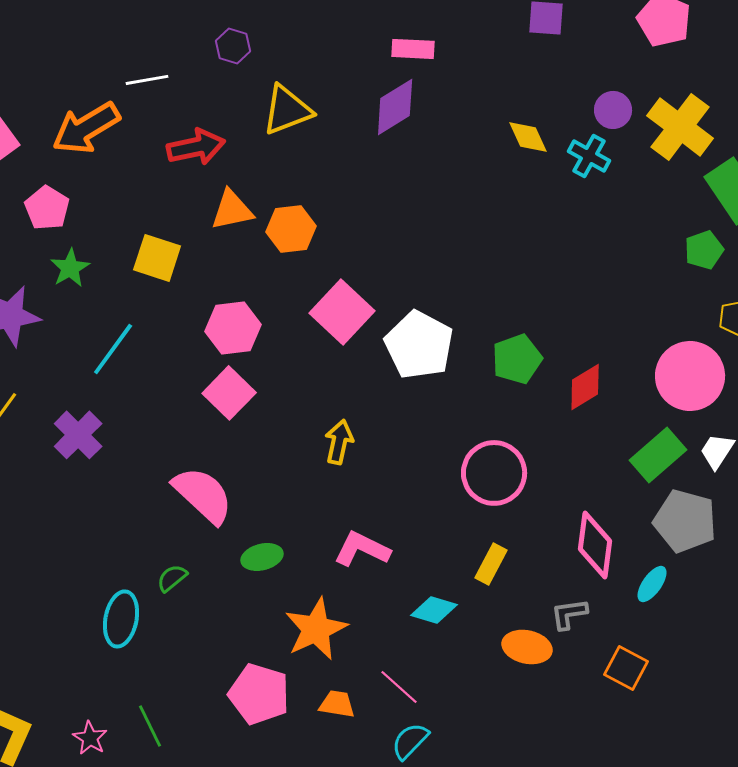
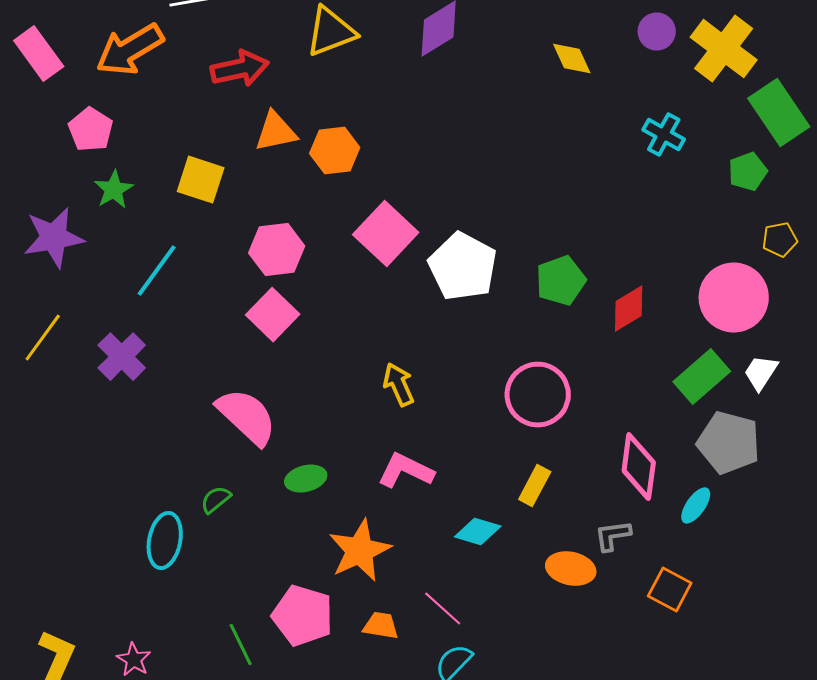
cyan cross: (589, 156) -> (664, 135), moved
yellow arrow: (339, 442) -> (399, 385), moved, turned -36
green line: (150, 726) -> (241, 645), moved

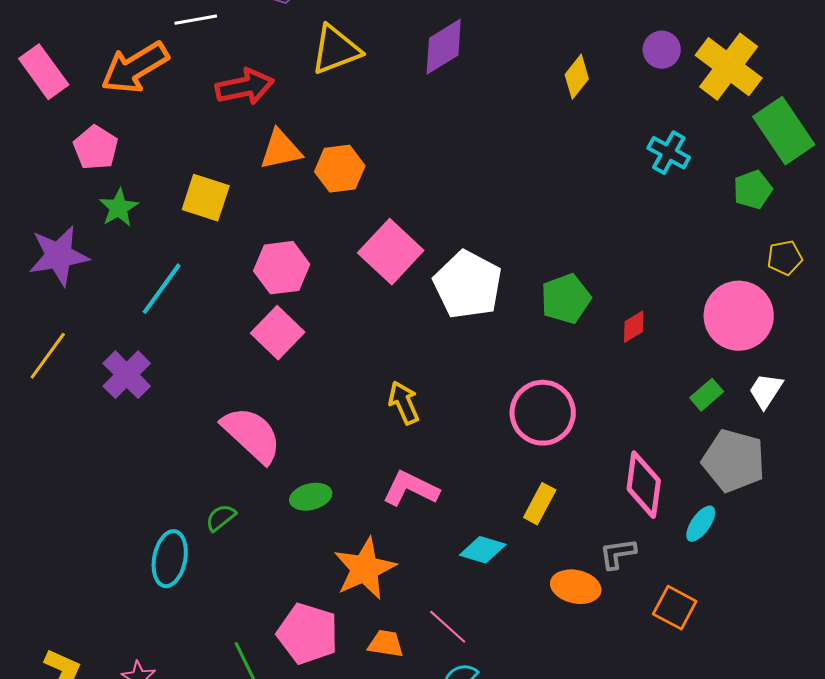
yellow diamond: (572, 59) -> (577, 77), turned 63
red diamond: (629, 309) -> (634, 327), size x0.7
green rectangle: (702, 377) -> (707, 395), size x0.6

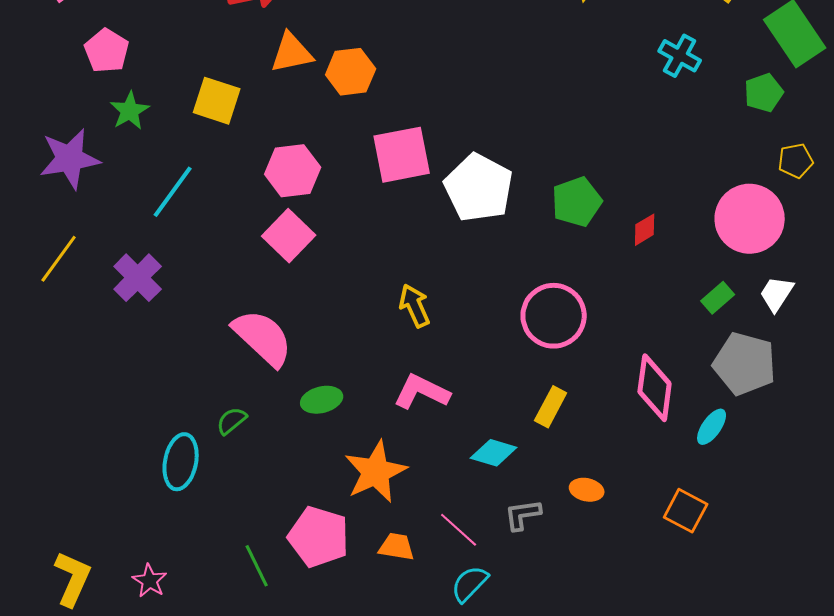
pink square: (391, 252) -> (402, 155), turned 36
gray L-shape: (618, 554) -> (523, 515), moved
orange ellipse: (576, 587) -> (587, 490), size x0.7

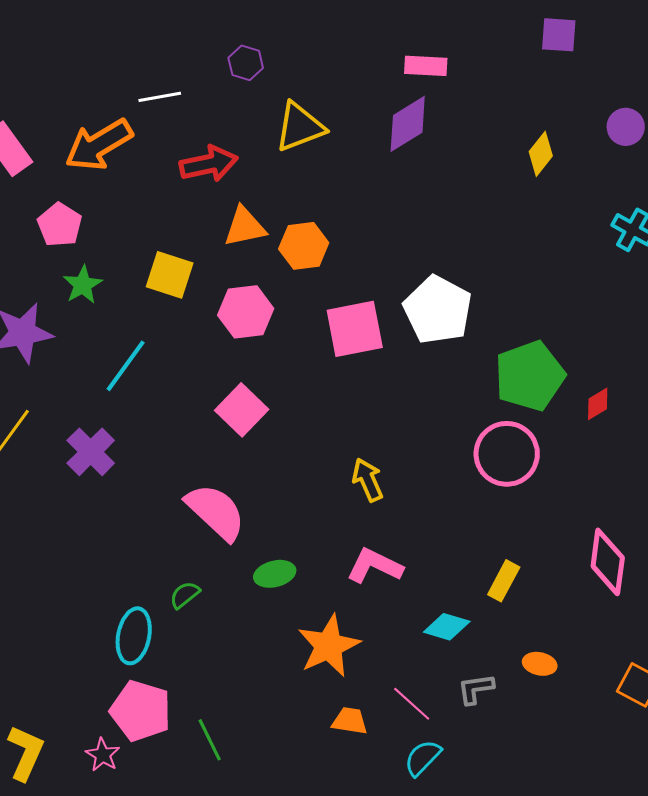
pink hexagon: (293, 171) -> (246, 312), moved
white pentagon: (479, 188) -> (438, 310), moved
green pentagon: (577, 202) -> (530, 376), size x1.4
pink circle: (554, 316) -> (507, 454), moved
pink pentagon: (319, 537) -> (141, 711), moved

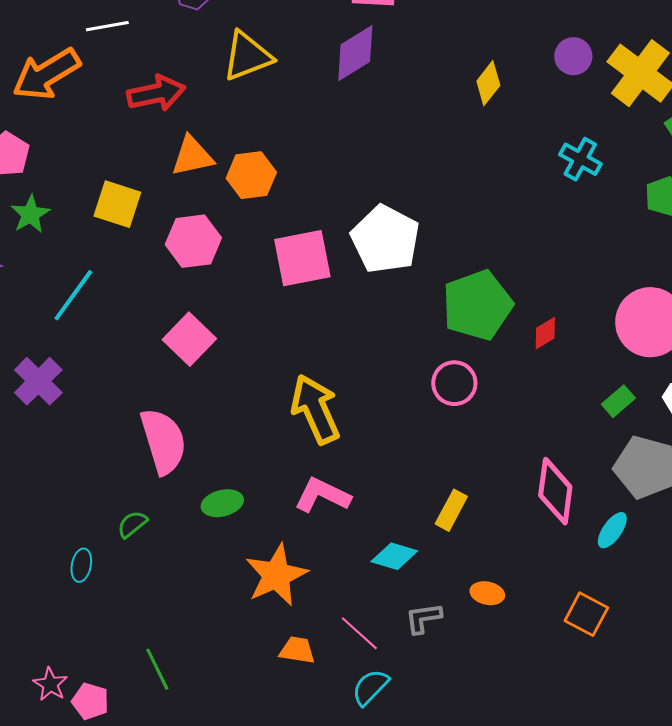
pink circle: (507, 454) -> (454, 383), size x0.7
yellow arrow: (368, 480) -> (315, 409), size x1.6
pink semicircle: (216, 512) -> (163, 441), turned 30
cyan ellipse: (134, 636) -> (81, 565), size x0.6
pink pentagon: (141, 711) -> (90, 701), moved, size x0.6

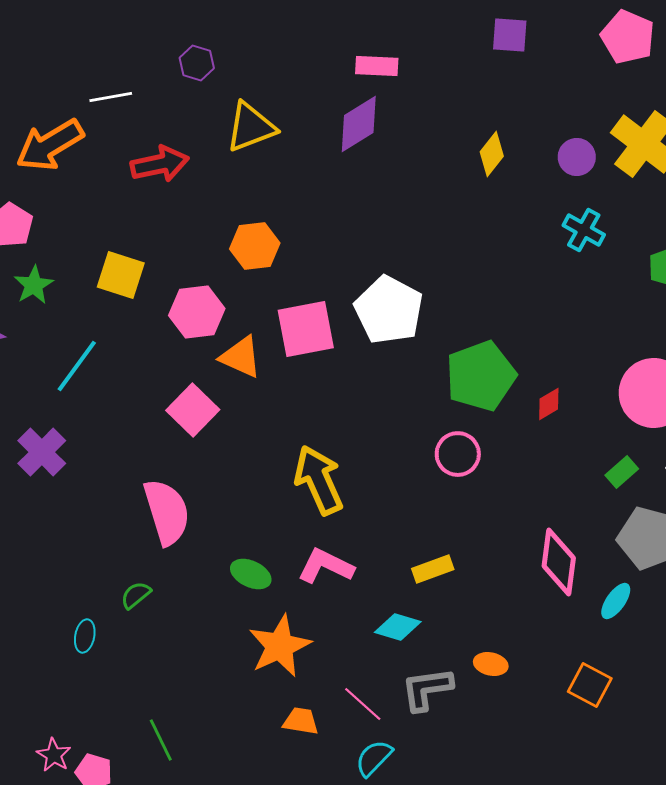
purple circle: (573, 56) -> (577, 157), moved
orange triangle: (192, 156) -> (241, 357), moved, turned 36
green ellipse: (222, 503) -> (251, 574), moved, turned 39
yellow rectangle: (451, 510) -> (433, 569), moved, turned 42
gray L-shape: (423, 618) -> (427, 689), size x1.4

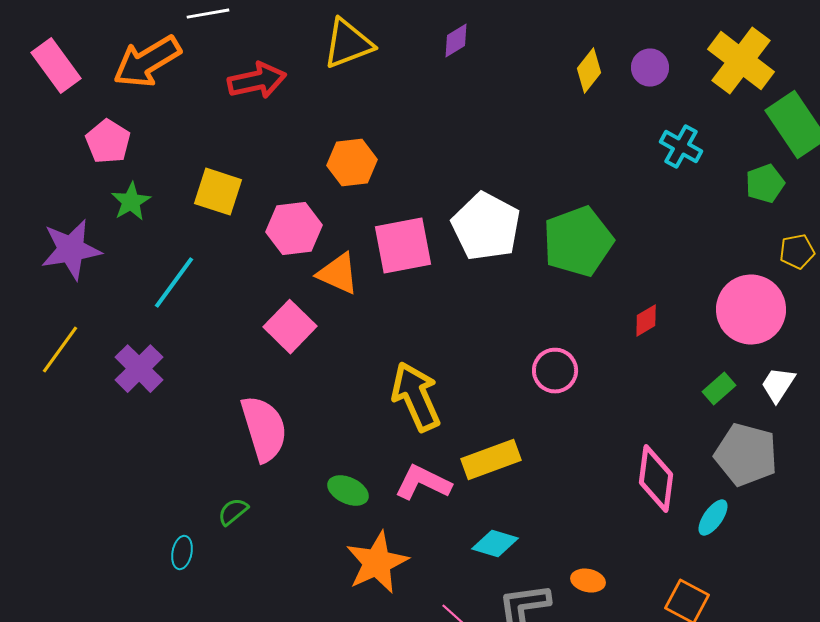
purple diamond: (359, 124) -> (456, 41), size x0.6
purple circle: (577, 157) -> (650, 68), moved
green pentagon: (481, 376) -> (578, 242), moved
yellow rectangle: (433, 569) -> (491, 460), moved, size x1.4

